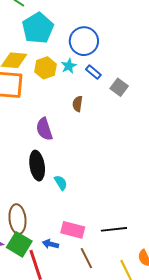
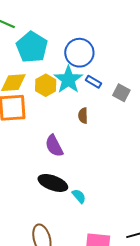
cyan star: (69, 66) -> (68, 80), size x1.8
black ellipse: (37, 166) -> (53, 183), turned -52

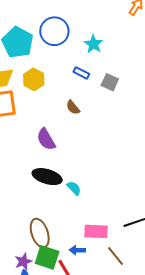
blue circle: (79, 53) -> (54, 31), moved
cyan star: (68, 80) -> (94, 44), moved, size x0.7
brown semicircle: (83, 116) -> (73, 107), turned -35

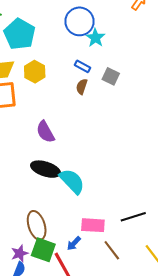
blue circle: (54, 31) -> (80, 21), moved
brown semicircle: (73, 107) -> (82, 87), moved, turned 56
cyan semicircle: (74, 188) -> (72, 181), size x1.8
blue arrow: (77, 250) -> (74, 243), turned -49

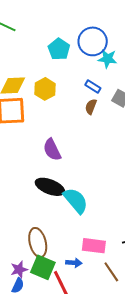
cyan pentagon: (20, 34) -> (59, 49), moved, size x0.7
cyan star: (95, 38) -> (108, 59), turned -30
blue arrow: (74, 243) -> (74, 263), turned -133

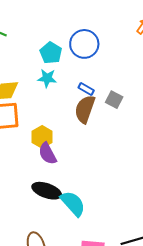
cyan star: (108, 59) -> (47, 78), moved
yellow hexagon: (45, 89) -> (42, 137), moved
brown semicircle: (91, 107) -> (85, 109), size x1.8

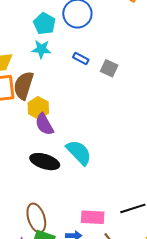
brown semicircle: (85, 109) -> (24, 86), moved
cyan semicircle: (73, 204) -> (79, 152), moved

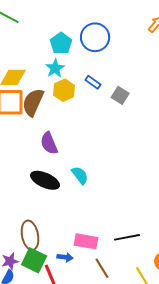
cyan star: (41, 49) -> (55, 68), turned 30
yellow hexagon: (38, 108) -> (64, 90), moved
cyan semicircle: (79, 152) -> (80, 175), size x0.7

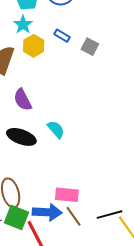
black line: (127, 237) -> (109, 215), moved
blue arrow: (65, 257) -> (47, 212), size x1.8
brown line: (102, 268) -> (74, 216), moved

